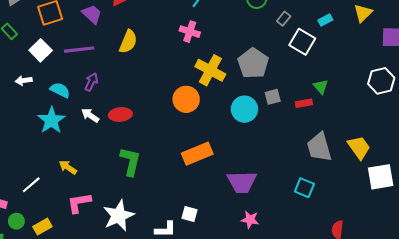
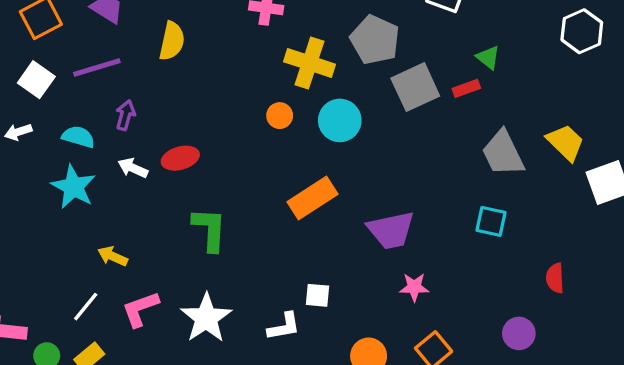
gray square: (273, 97) -> (415, 87), size x1.8
orange circle: (186, 99) -> (280, 116), size x0.6
cyan circle: (244, 109) -> (340, 120), moved
white line: (31, 185) -> (86, 307), moved

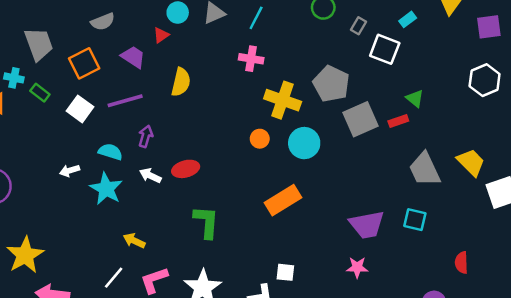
white arrow: (18, 132) -> (70, 171), moved
purple trapezoid: (391, 230) -> (367, 225), moved

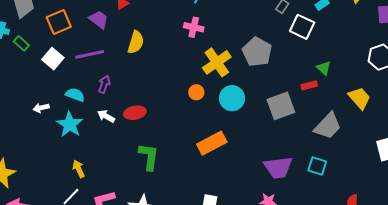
yellow cross: (283, 100) -> (217, 62), turned 32
gray square: (361, 119) -> (281, 106), moved
yellow trapezoid: (471, 162) -> (359, 98), moved
gray trapezoid: (425, 169) -> (328, 126), turned -116
yellow arrow: (134, 241) -> (79, 169), moved, turned 36

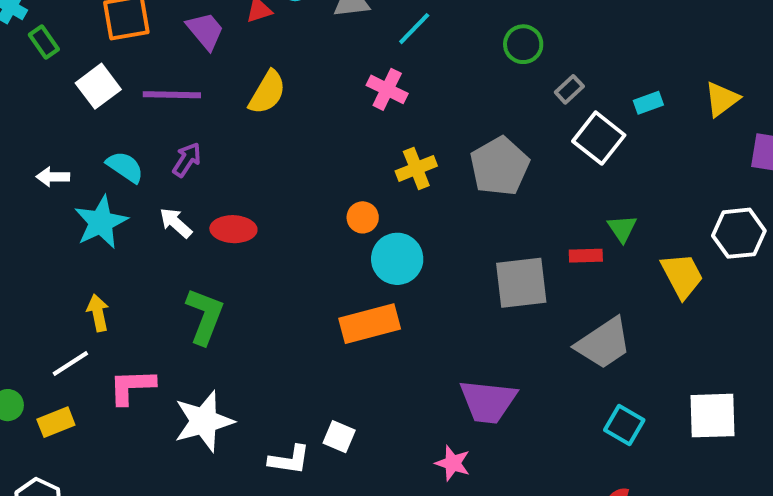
yellow cross: (217, 62) -> (416, 168), size x0.7
cyan circle: (232, 98) -> (397, 259), moved
yellow trapezoid: (359, 98) -> (682, 276), moved
green L-shape: (149, 157) -> (205, 316), moved
cyan square: (317, 166) -> (624, 425), moved

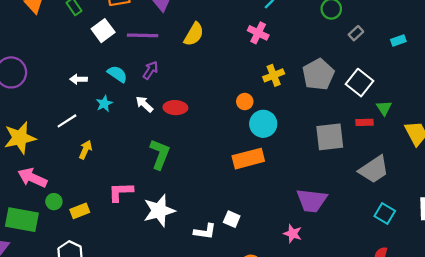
white square: (599, 138) -> (360, 83), moved
cyan star: (101, 222) -> (104, 104), size x0.6
yellow arrow: (98, 313) -> (85, 150), moved, turned 36
white line: (70, 364) -> (67, 121), moved

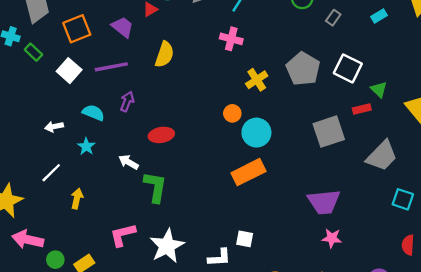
white arrow: (144, 104) -> (129, 162), moved
pink star: (293, 234) -> (332, 238), moved

